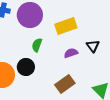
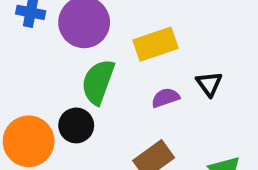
green semicircle: (37, 45) -> (98, 82), size x1.6

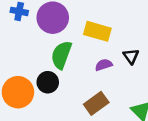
yellow rectangle: (156, 44) -> (97, 31), turned 35

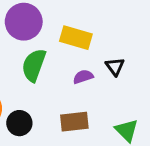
black circle: (48, 82) -> (19, 123), moved
brown rectangle: (96, 103) -> (74, 122), turned 30

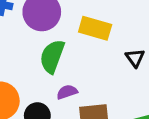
purple semicircle: (83, 77) -> (67, 92), moved

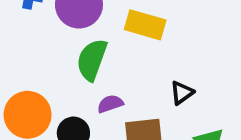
black triangle: (135, 58) -> (182, 93), moved, turned 30

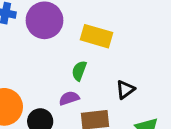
green semicircle: (92, 60) -> (79, 71), moved, size x0.6

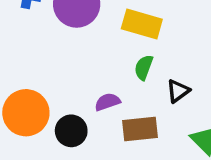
green semicircle: (79, 71) -> (144, 67), moved

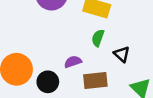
black triangle: (178, 91) -> (122, 54), turned -42

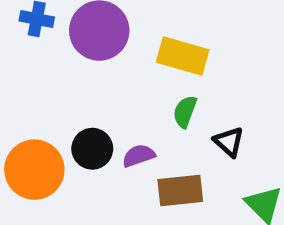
black circle: (48, 82) -> (92, 149), moved

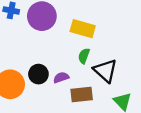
black triangle: (229, 142) -> (105, 71), size x1.6

